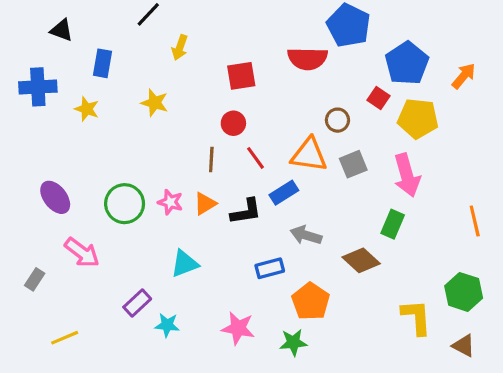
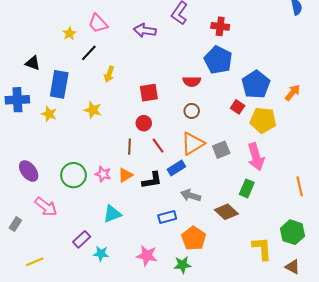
red semicircle: (308, 59) -> (192, 81), size x0.7
blue rectangle: (103, 63) -> (59, 84), size x1.5
brown circle: (337, 120) -> (192, 111), moved
orange triangle: (309, 155) -> (193, 144), turned -40

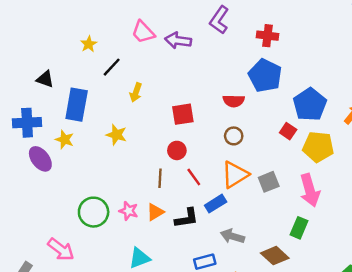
pink trapezoid: (98, 23) -> (143, 32), moved
purple ellipse: (29, 171) -> (40, 159), moved

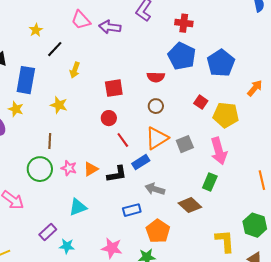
blue pentagon: (310, 105) -> (221, 63), moved
brown line: (160, 178) -> (50, 141), moved

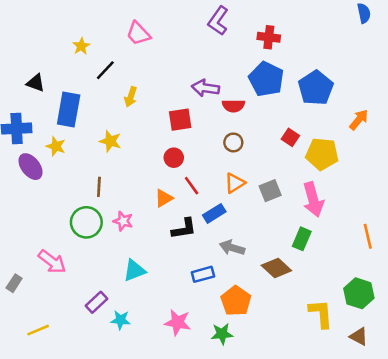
purple arrow: (110, 27) -> (205, 88), moved
orange triangle: (157, 138) -> (235, 183), size x0.7
orange triangle: (91, 169) -> (164, 198), moved

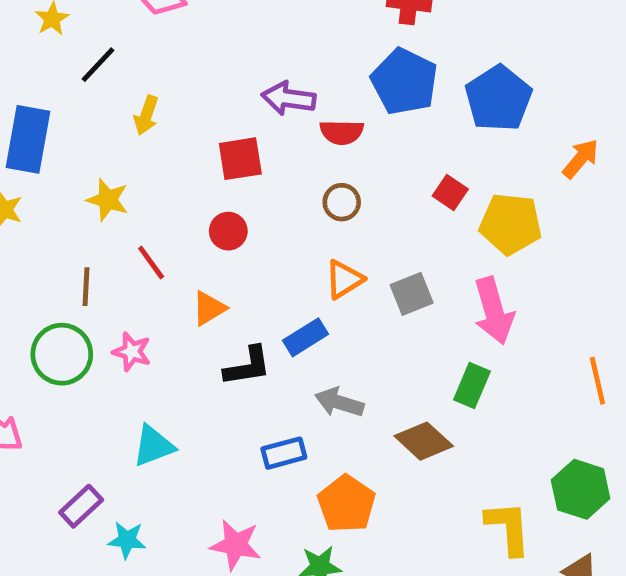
red line: (192, 186) -> (151, 262), moved

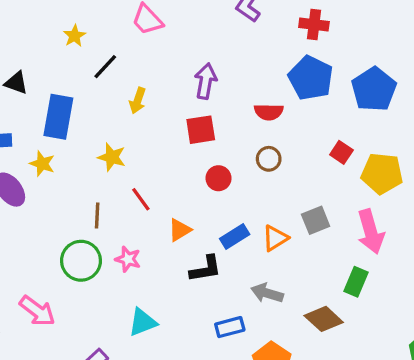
purple arrow: (289, 98) -> (206, 81), moved, turned 92
red circle: (228, 231) -> (219, 178), moved
orange triangle: (344, 279) -> (275, 238), moved
blue rectangle: (305, 337) -> (235, 236), moved

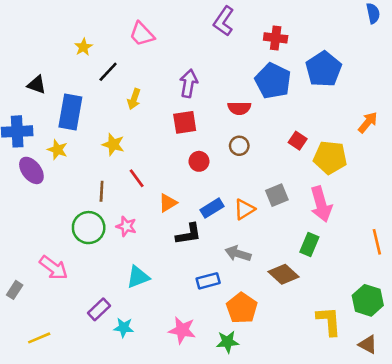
blue pentagon: (374, 89) -> (324, 69), moved

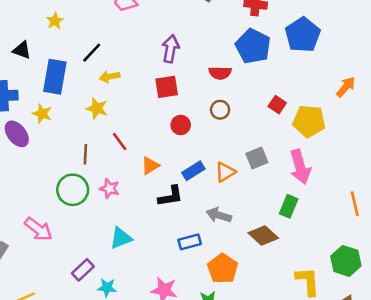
yellow star: (83, 47) -> (55, 21), moved
black line: (108, 72) -> (92, 53), moved
yellow arrow: (134, 99) -> (110, 77), moved, turned 60

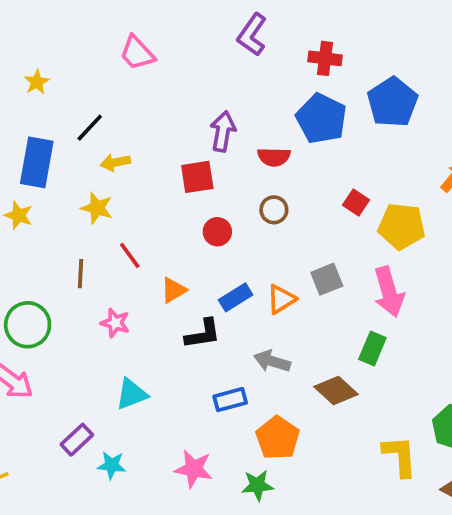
purple arrow: (170, 49) -> (223, 131), moved
green circle: (73, 190) -> (28, 325), moved

